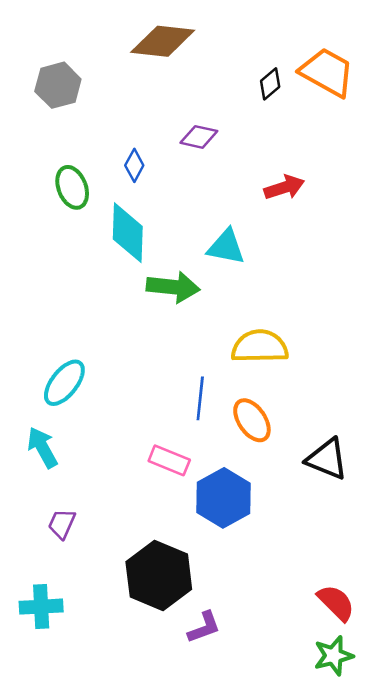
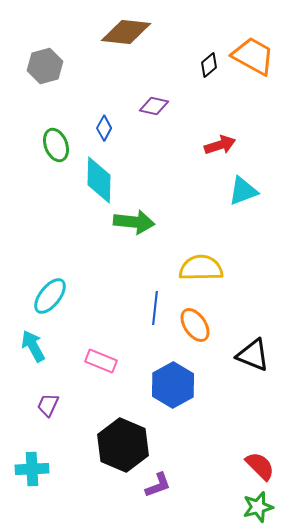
cyan triangle: (226, 247) -> (243, 191), moved, turned -32
pink rectangle: (169, 460) -> (101, 361), moved

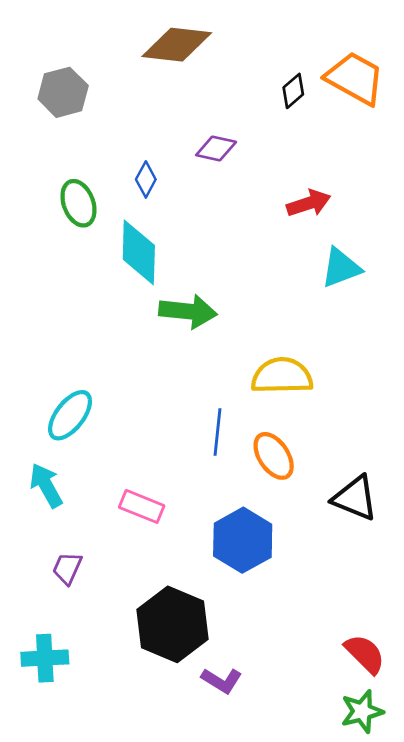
purple L-shape: (158, 485) -> (222, 681), turned 52

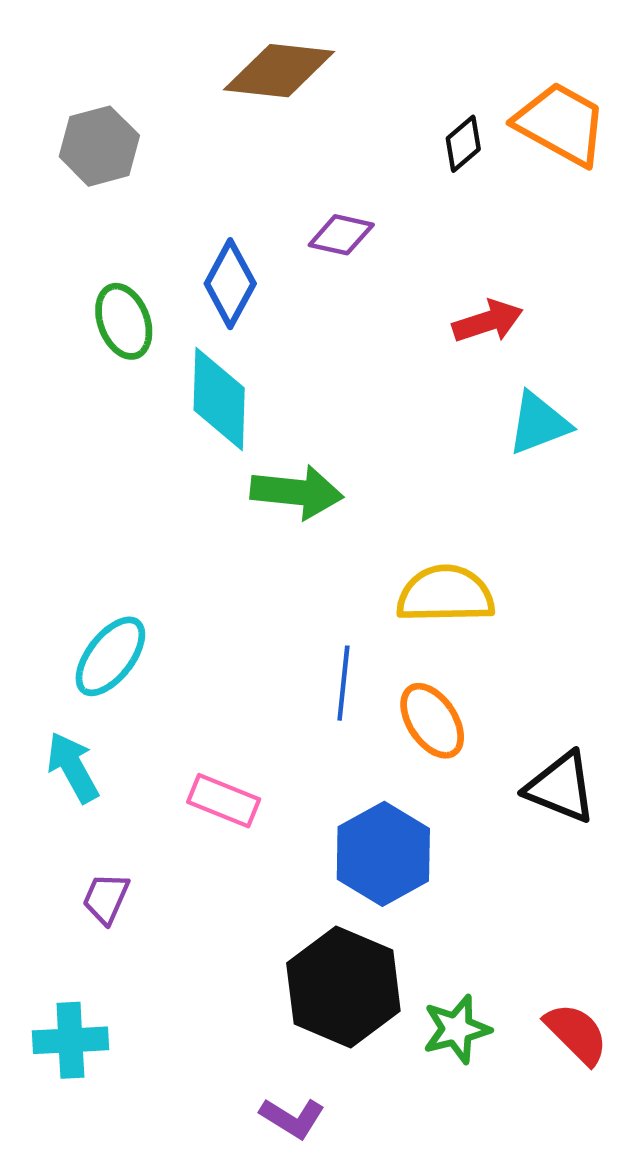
blue diamond: (146, 179) -> (230, 284), size x1.5
black hexagon: (173, 624) -> (343, 987), moved
purple L-shape: (222, 681) -> (292, 1118), moved
green star: (362, 711) -> (457, 1029), moved

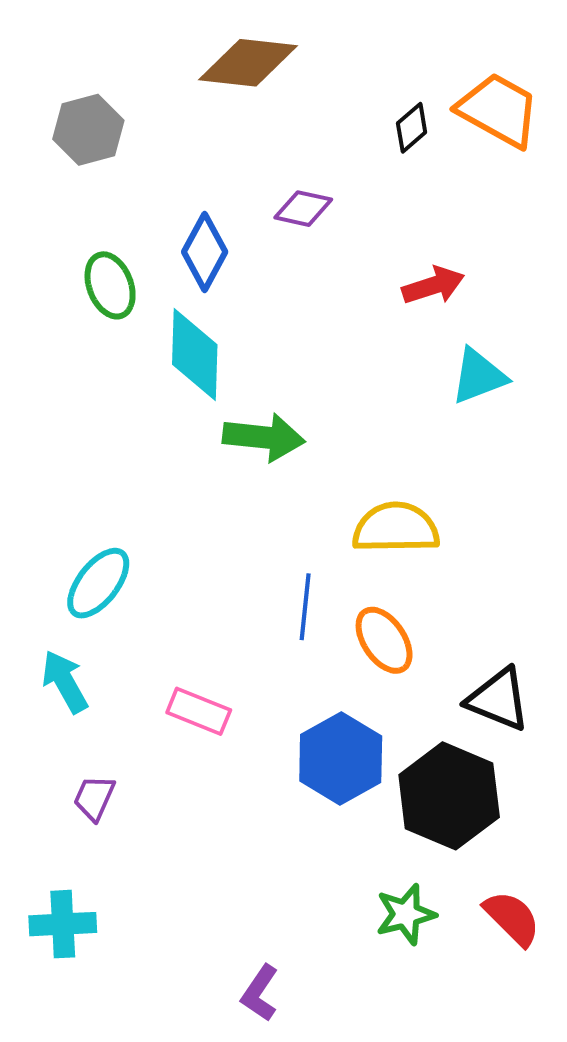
black hexagon: (343, 987) -> (449, 796), moved
purple L-shape: (292, 1118) -> (260, 993), turned 92

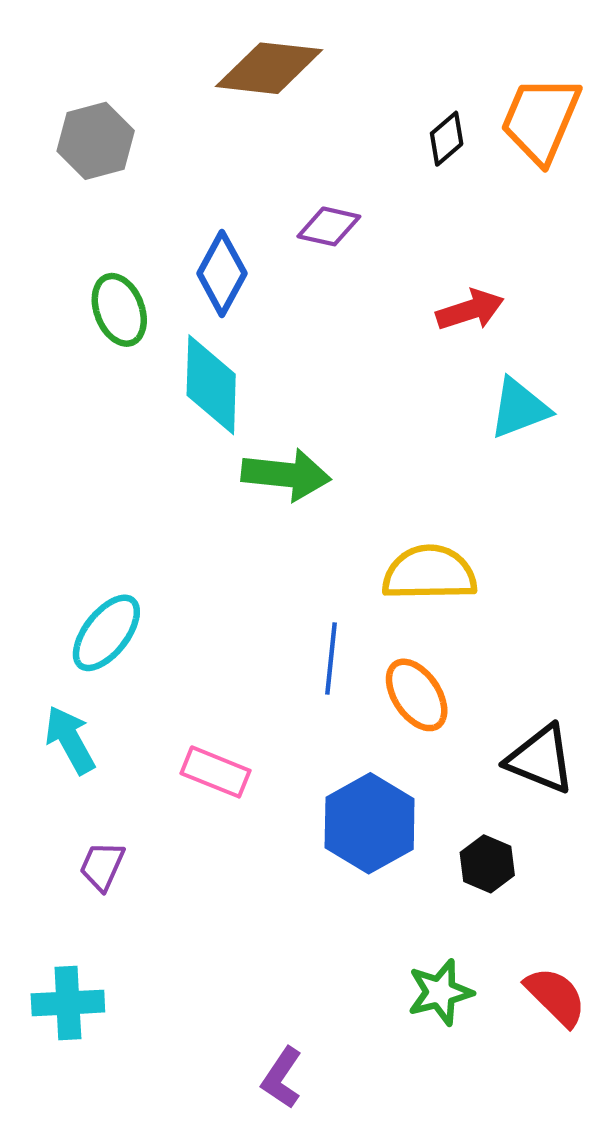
orange trapezoid: (498, 110) -> (541, 119), turned -96
black hexagon: (449, 796) -> (487, 864), size x0.5

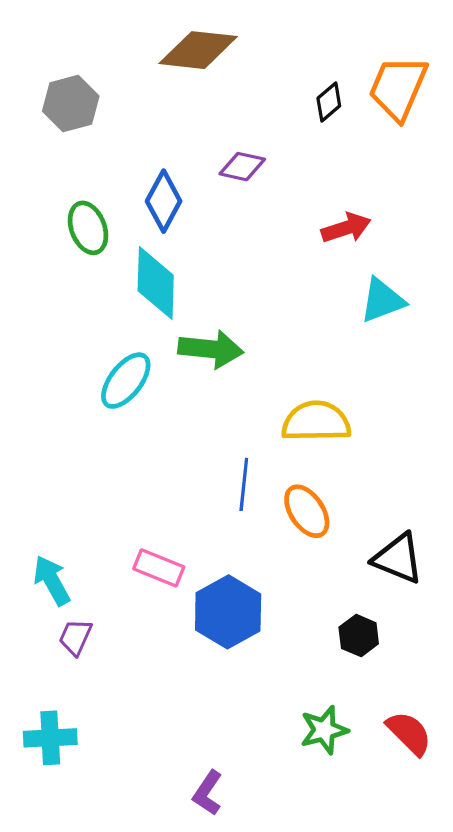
cyan ellipse: (106, 633) -> (126, 381), moved
cyan arrow: (70, 740) -> (52, 580), moved
blue hexagon: (370, 823) -> (228, 612), moved

